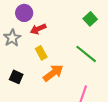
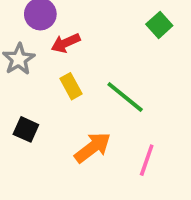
green line: (86, 54) -> (125, 97), moved
orange arrow: (53, 73) -> (93, 147), moved

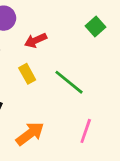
red arrow: (66, 43) -> (36, 40), moved
orange arrow: (93, 147) -> (30, 134), moved

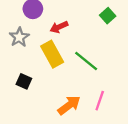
yellow rectangle: (27, 74) -> (52, 54), size x1.6
orange arrow: (30, 134) -> (69, 105), moved

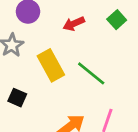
red arrow: (59, 27) -> (74, 24), moved

